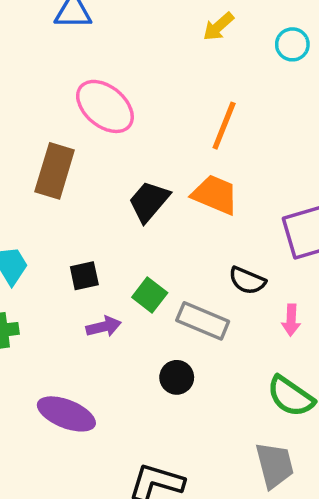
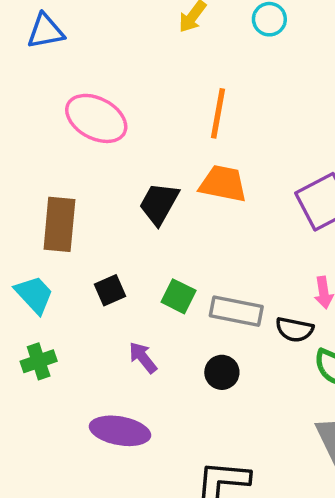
brown rectangle: (55, 171) -> (59, 224), moved
black semicircle: (247, 281) -> (295, 330), moved
purple arrow: (104, 327) -> (143, 358), moved, turned -104

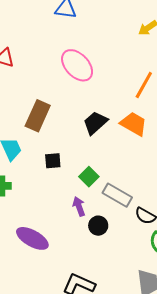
purple arrow: (143, 358) -> (79, 206), moved

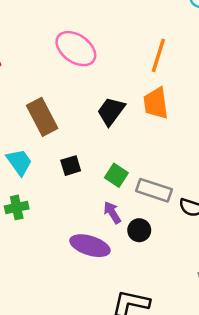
brown rectangle: (38, 116) -> (42, 117), turned -40
orange trapezoid: (134, 124) -> (156, 103), turned -116
purple ellipse: (32, 238) -> (90, 246), moved

